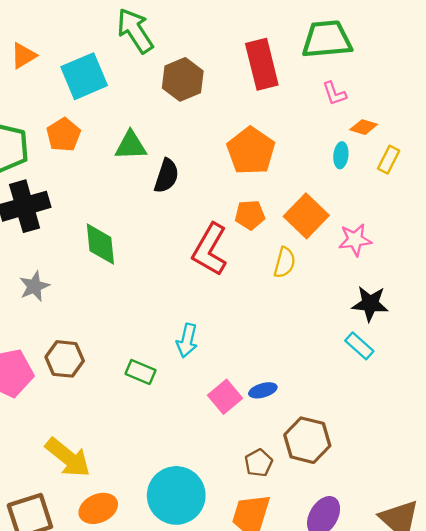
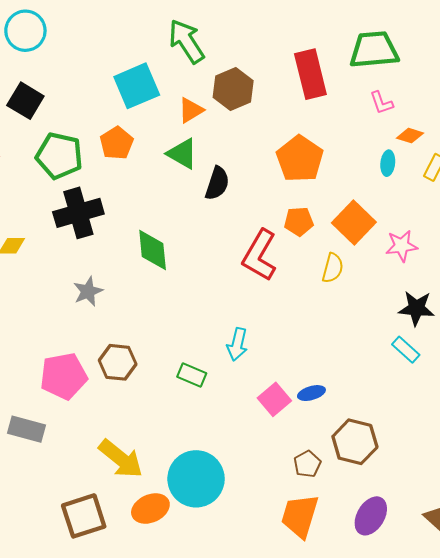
orange triangle: (23, 56) -> (191, 110), moved
green triangle: (131, 145) -> (182, 154), turned 32
cyan circle: (176, 495) -> (196, 479), moved

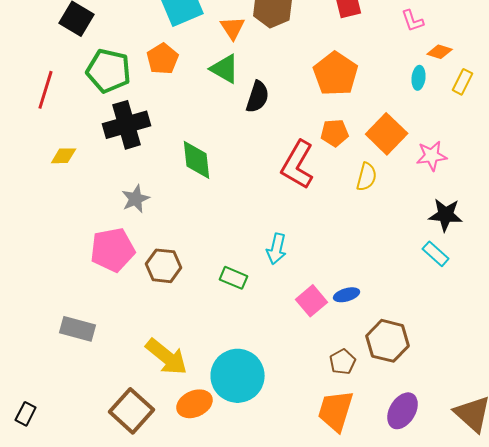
orange triangle: (191, 110) -> (233, 28), turned -32
pink pentagon: (64, 376) -> (113, 250), moved
brown square: (84, 516) -> (132, 411), turned -30

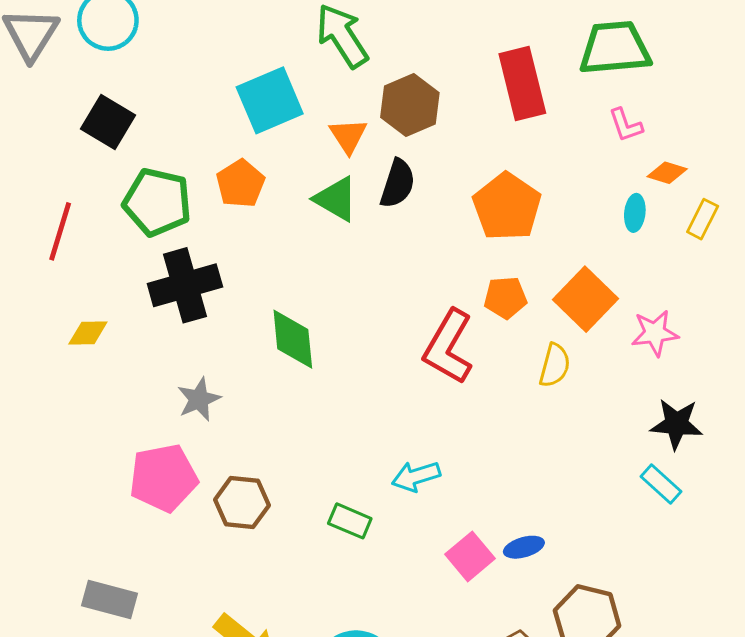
black semicircle: (258, 97) -> (398, 184), moved
cyan arrow: (277, 249) -> (416, 476), turned 60

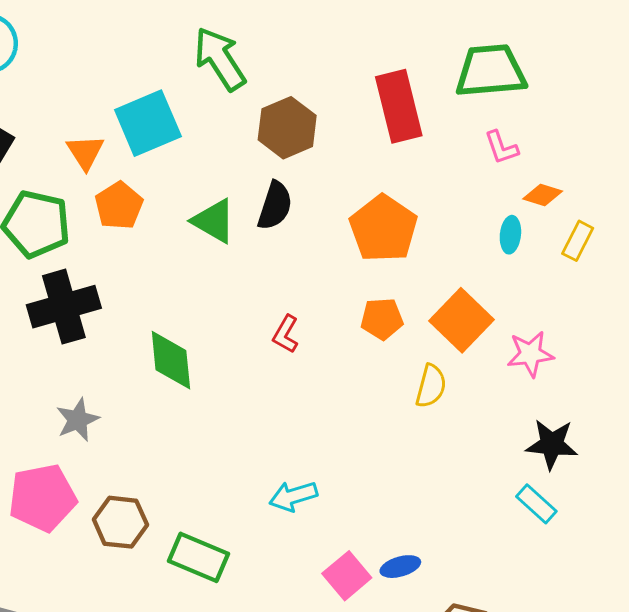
orange triangle: (348, 136) -> (85, 152), moved
red L-shape: (448, 347) -> (286, 334), moved, size x0.5
green rectangle: (350, 521) -> (198, 557), moved, size x1.4

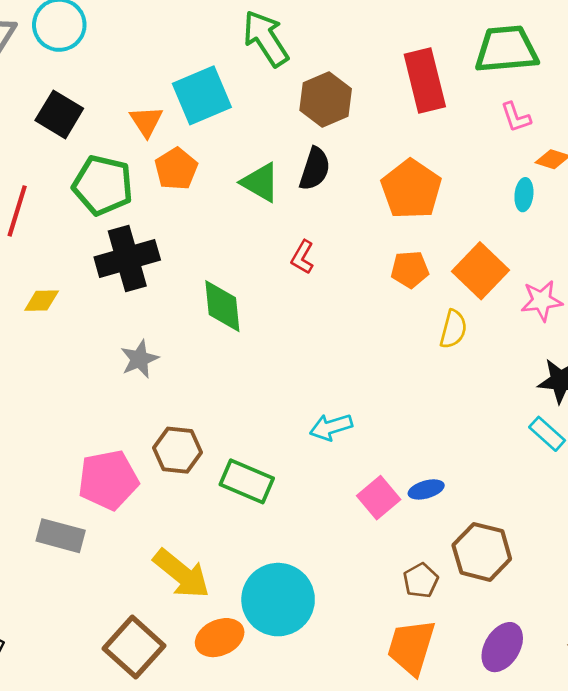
red L-shape: (286, 334) -> (302, 257), moved
pink pentagon: (42, 498) -> (108, 480), moved

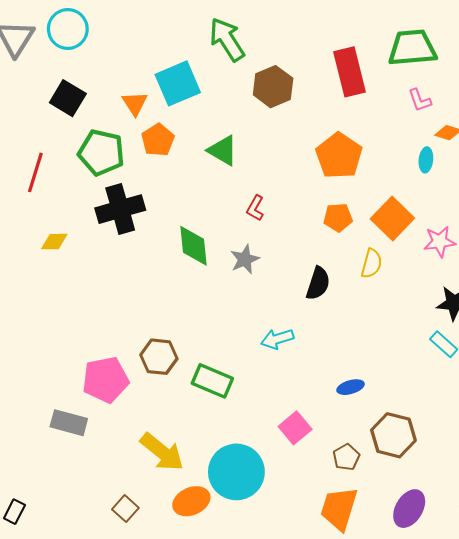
black semicircle: (315, 169) -> (318, 283), moved
gray star: (139, 359) -> (245, 259), moved
pink square: (379, 498) -> (295, 428), moved
brown square: (134, 647) -> (125, 509), size x0.6

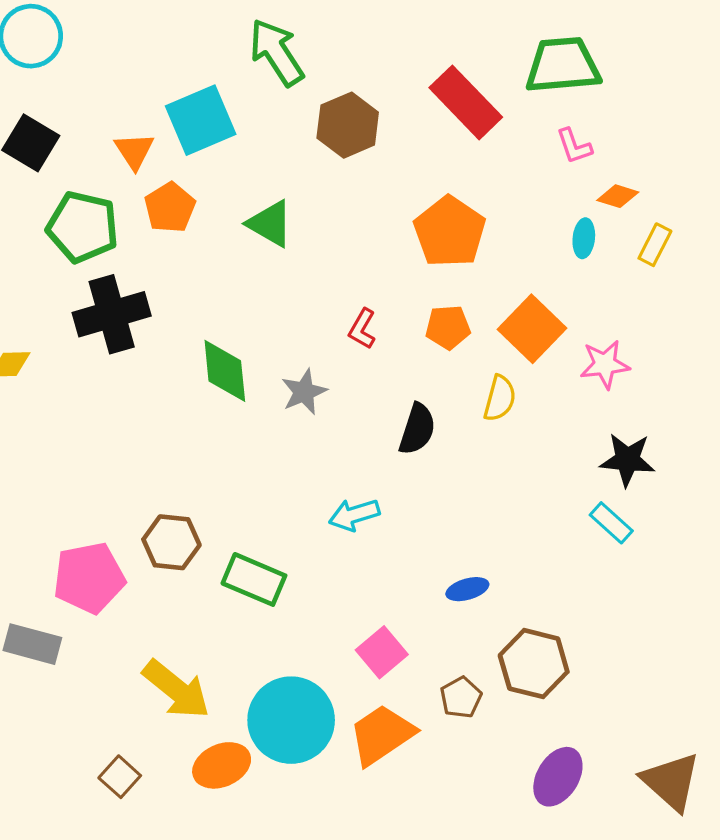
red rectangle: (349, 72) -> (466, 102), turned -30
red L-shape: (255, 208) -> (362, 329), moved
orange trapezoid: (339, 509) -> (382, 735), moved, turned 39

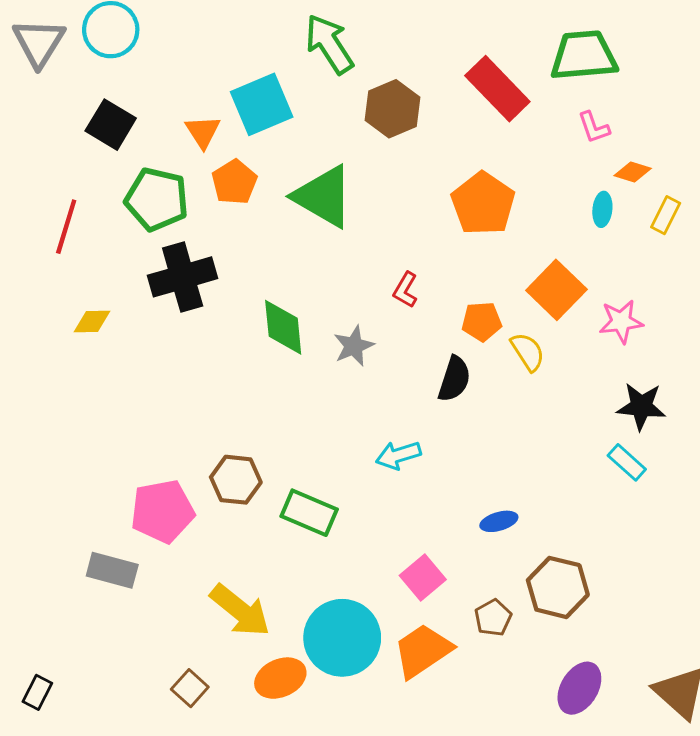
green triangle: (270, 224) -> (323, 196), size x1.5
orange pentagon: (448, 327) -> (482, 322), moved
yellow semicircle: (500, 398) -> (528, 352), turned -48

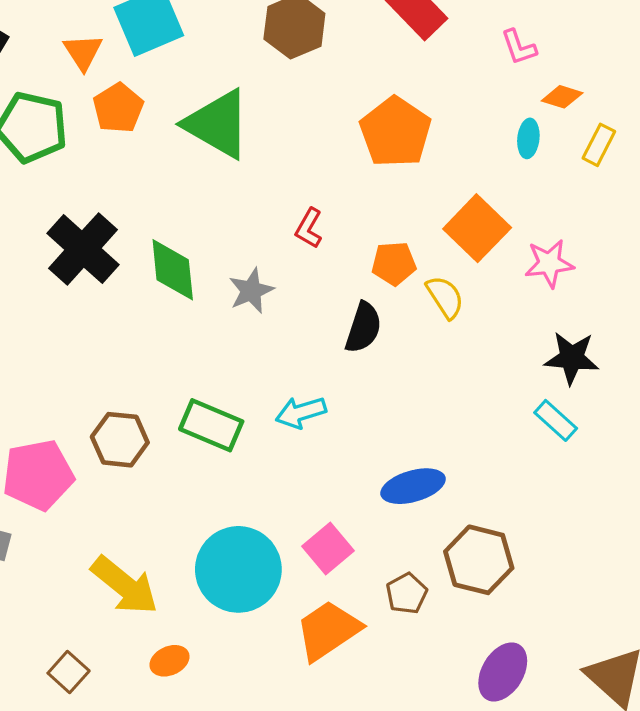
black cross: (183, 277) -> (83, 249), moved, turned -32
green rectangle: (309, 513) -> (211, 425), moved
blue ellipse: (499, 521) -> (413, 486), size x1.5
cyan circle: (342, 638) -> (238, 569), moved
orange ellipse: (280, 678) -> (169, 661), size x0.7

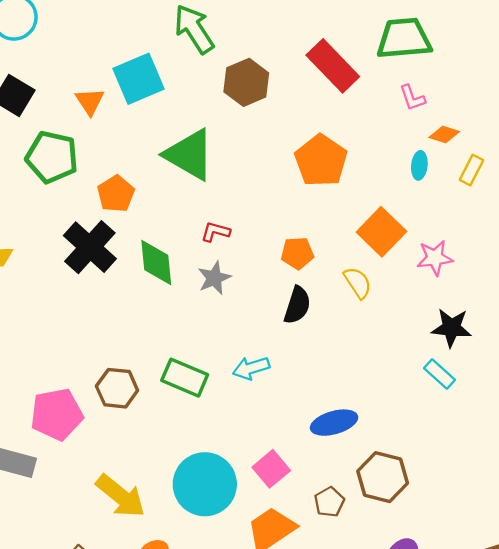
orange pentagon: (118, 108) -> (116, 194), moved
red L-shape: (309, 228) -> (215, 232), moved, turned 76
orange pentagon: (394, 263) -> (297, 253), moved

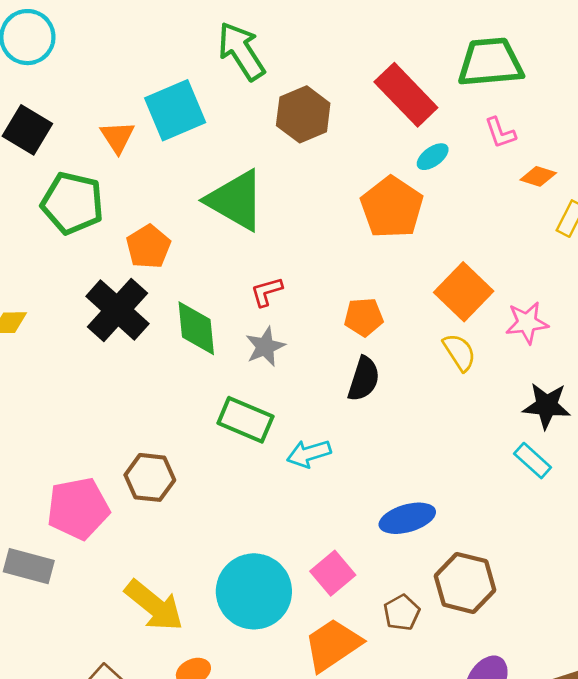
cyan ellipse: (419, 165) -> (433, 157), moved, turned 48
red L-shape: (215, 232) -> (267, 292), turned -32
yellow semicircle: (358, 283) -> (459, 352), moved
green rectangle: (185, 378) -> (245, 420), moved

